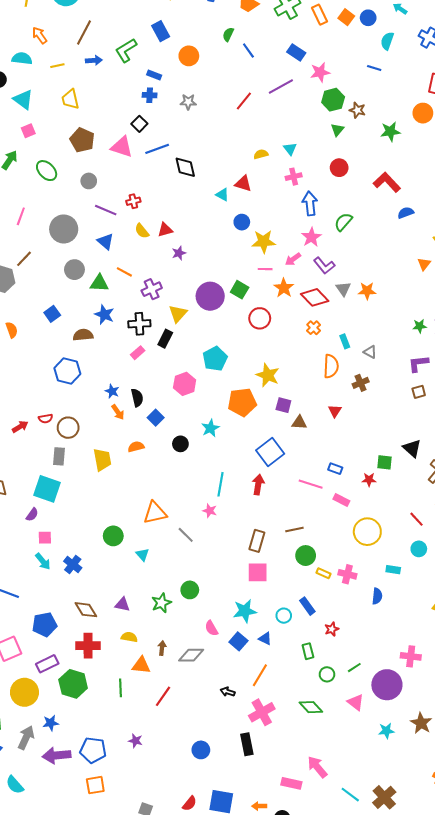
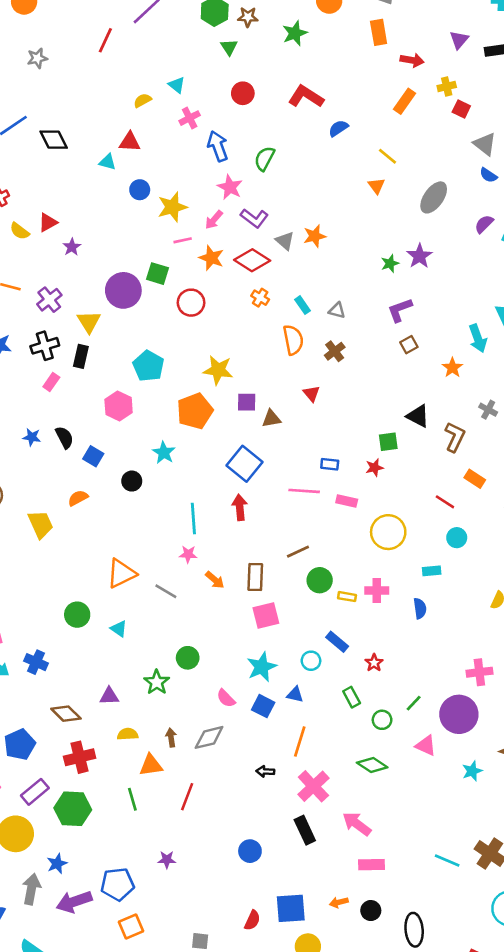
orange arrow: (118, 412) -> (215, 580), moved
pink arrow: (317, 767) -> (357, 824), moved

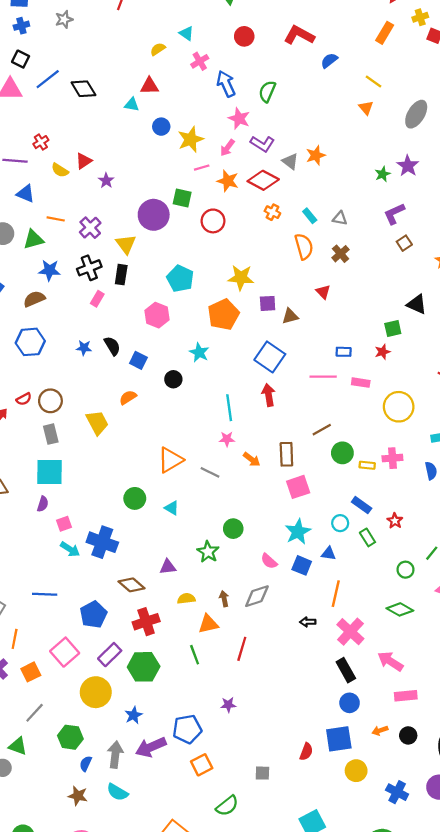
blue cross: (36, 662) -> (102, 542), size x1.5
green rectangle: (352, 697) -> (367, 537), moved
blue circle: (250, 851) -> (350, 703), moved
gray arrow: (31, 889) -> (115, 755), moved

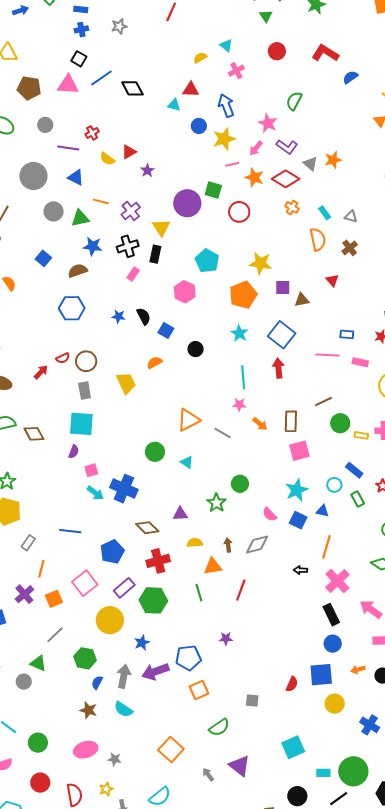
blue arrow: (226, 84) -> (226, 106), moved
cyan star: (199, 353) -> (239, 333), moved

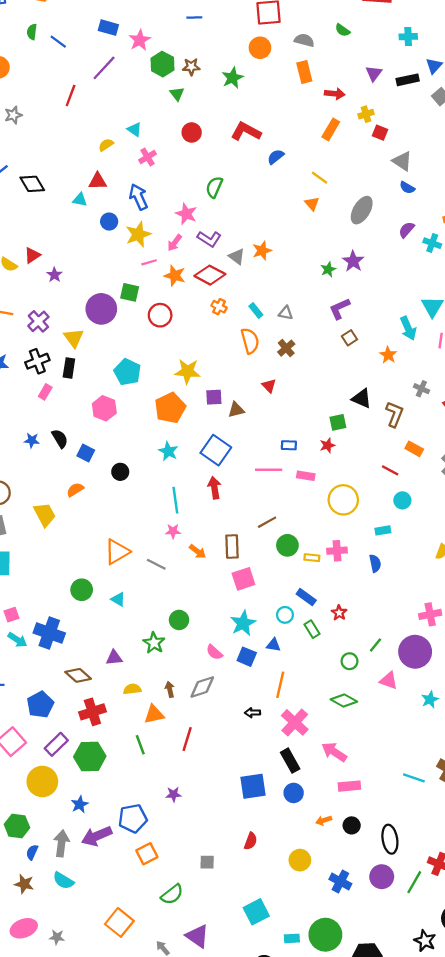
blue square: (321, 675) -> (253, 786), moved

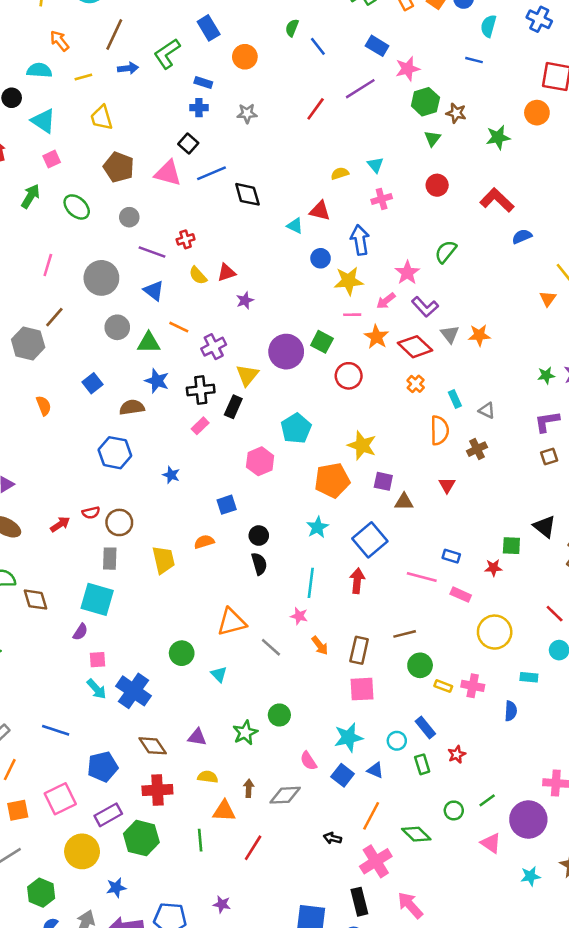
black semicircle: (60, 439) -> (259, 564), moved
blue square: (86, 453) -> (227, 505), turned 30
green diamond: (344, 701) -> (416, 834), moved

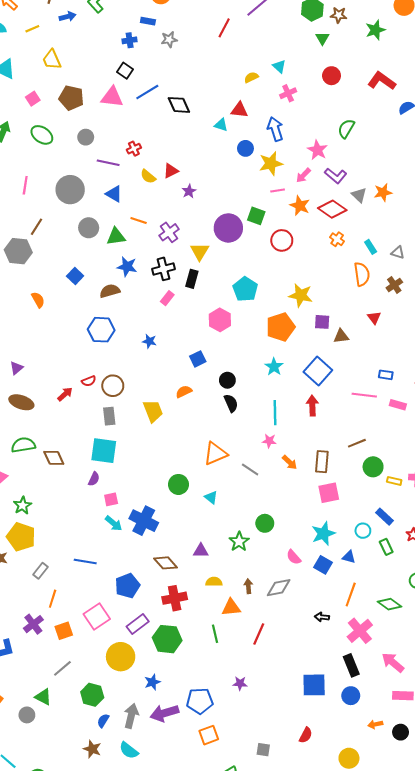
blue rectangle: (203, 82) -> (148, 21), moved
pink square: (52, 159) -> (33, 99), moved

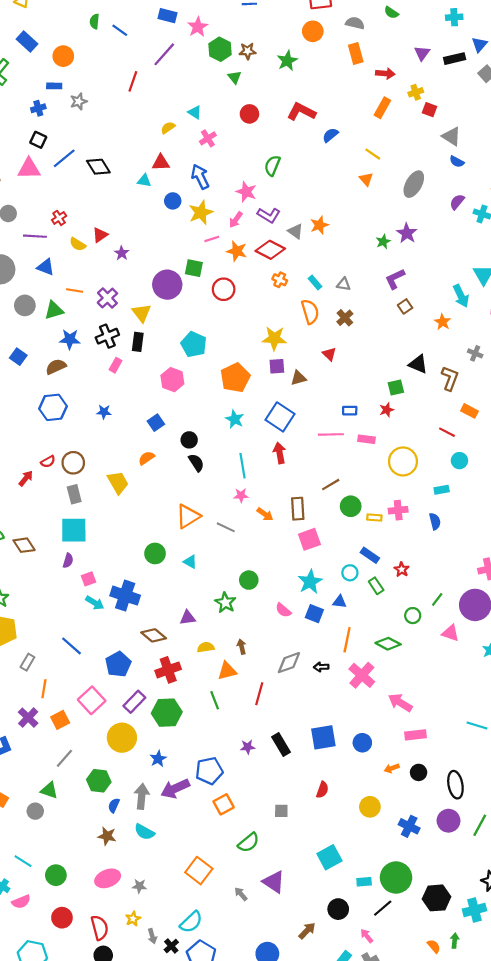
yellow star: (301, 295) -> (274, 338), moved
blue line: (85, 561) -> (72, 646), turned 40
gray diamond: (279, 588) -> (289, 663), moved
black rectangle: (351, 665) -> (281, 745), moved

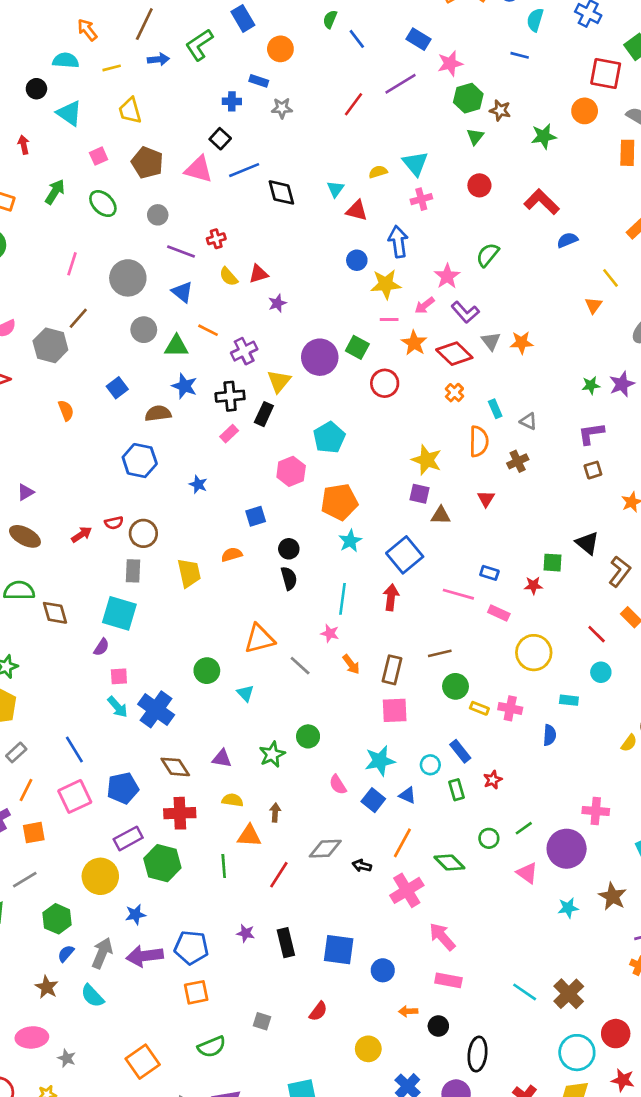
cyan triangle: (195, 112) -> (415, 163), size x1.5
cyan triangle: (144, 181) -> (335, 189), moved, turned 40
orange pentagon: (235, 378) -> (339, 502), moved
pink square: (92, 700) -> (75, 796), moved

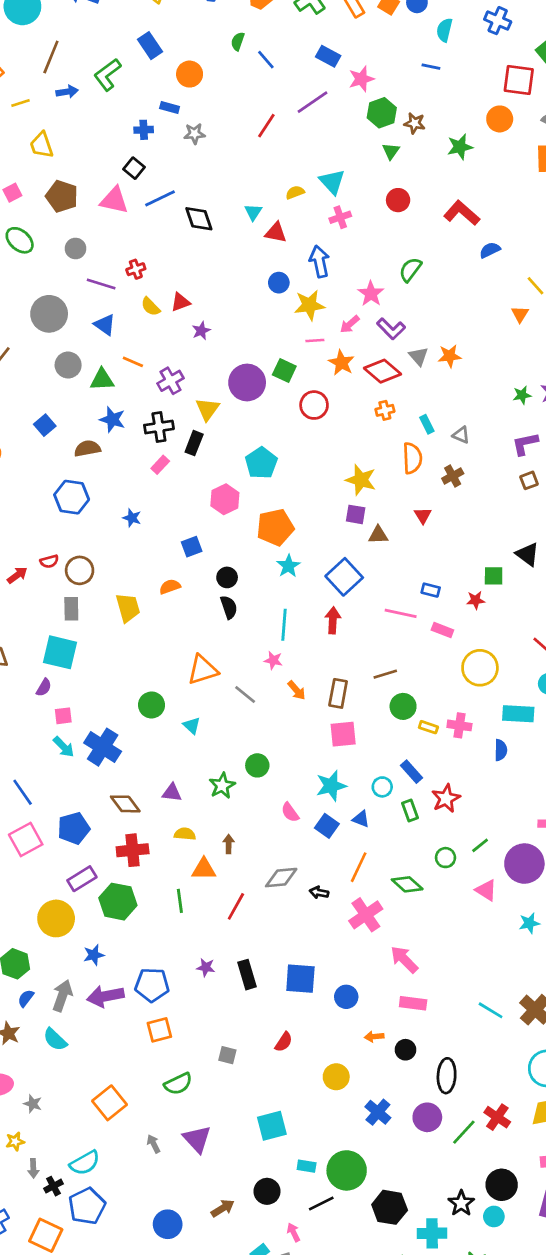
orange cross: (454, 393) -> (385, 410), turned 36
cyan rectangle: (569, 700) -> (518, 714), size x1.6
red star: (493, 780) -> (446, 798), size x1.5

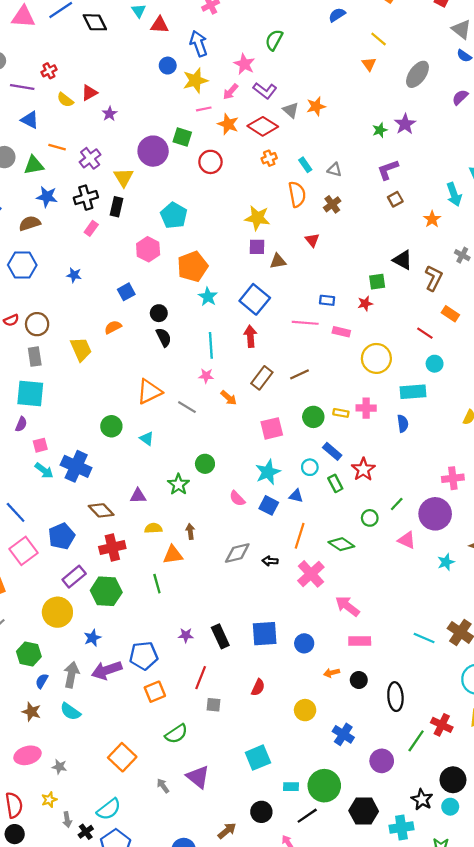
brown rectangle: (338, 693) -> (262, 378), moved, turned 35
green circle: (403, 706) -> (313, 417), moved
red line: (236, 906) -> (201, 678), moved
purple circle: (427, 1117) -> (382, 761), moved

